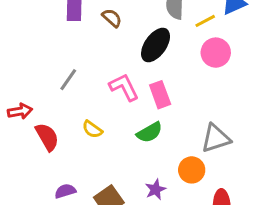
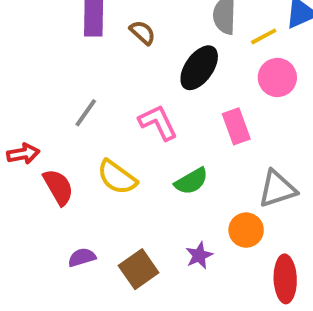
pink rectangle: (160, 95) -> (236, 126), moved
yellow semicircle: (92, 129) -> (117, 177), size x1.5

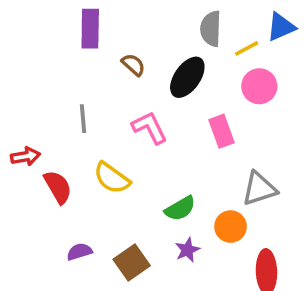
brown semicircle: (142, 33) -> (133, 65), moved
gray line: (86, 113) -> (83, 119), turned -40
green semicircle: (191, 181) -> (180, 209), moved

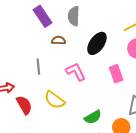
purple rectangle: (90, 29) -> (42, 16), turned -35
gray semicircle: (211, 29) -> (74, 16), moved
brown semicircle: (133, 65) -> (59, 40), moved, turned -40

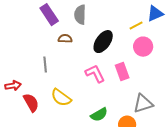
pink L-shape: (76, 72) -> (95, 74), moved

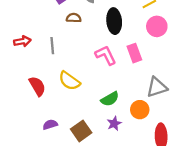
black ellipse: (103, 42) -> (114, 21), turned -40
red arrow: (13, 86) -> (22, 41), moved

